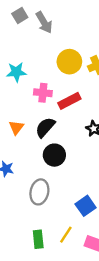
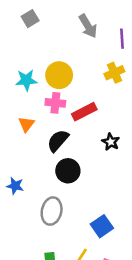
gray arrow: (44, 22) -> (88, 26), moved
yellow circle: (69, 62) -> (59, 75), moved
orange triangle: (16, 127) -> (26, 124), moved

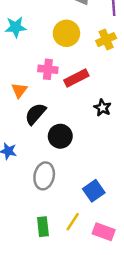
yellow circle: (59, 75) -> (66, 33), moved
cyan star: (26, 80) -> (16, 27), moved
black semicircle: (58, 141) -> (35, 114), moved

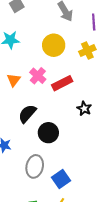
pink cross: (48, 69) -> (38, 76), turned 35
orange triangle: (19, 90) -> (14, 80), moved
blue square: (94, 191) -> (61, 179), moved

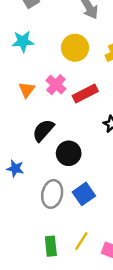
blue square: (61, 179) -> (84, 194), moved

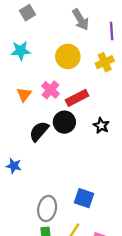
black circle: (69, 153) -> (64, 122), moved
gray ellipse: (52, 194) -> (47, 208), moved
blue square: (84, 194) -> (84, 198), moved, turned -36

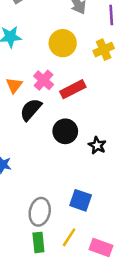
black circle: (64, 122) -> (65, 131), moved
black star: (101, 126) -> (97, 145), moved
black semicircle: (39, 131) -> (31, 110), moved

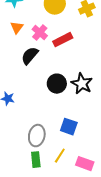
orange triangle: (14, 85) -> (17, 28), moved
black circle: (65, 131) -> (57, 84), moved
black star: (97, 145) -> (82, 84), size x1.5

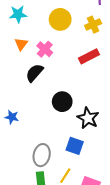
red rectangle: (63, 40) -> (89, 56), moved
black star: (82, 84) -> (88, 118), moved

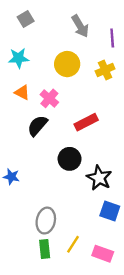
orange triangle: (21, 44) -> (22, 92), turned -40
red rectangle: (89, 56) -> (86, 122), moved
blue square: (75, 146) -> (110, 211), moved

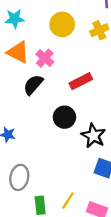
orange triangle: (22, 92) -> (18, 52), size x1.5
gray ellipse: (46, 221) -> (19, 177), moved

